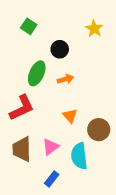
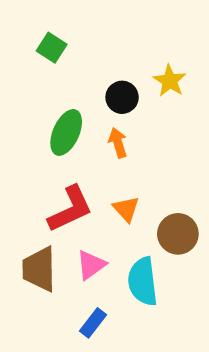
yellow star: (94, 29) -> (170, 81), moved
black circle: (60, 49) -> (122, 97), moved
orange arrow: (65, 79) -> (118, 143), turned -91
red L-shape: (22, 108) -> (70, 209), moved

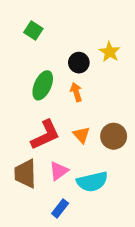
brown circle: (178, 234) -> (114, 136), moved
cyan semicircle: (143, 281) -> (92, 182), turned -96

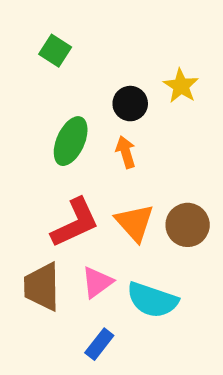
orange triangle: (82, 135) -> (135, 223), size x1.4
cyan semicircle: (92, 182) -> (152, 300), turned 32

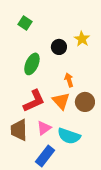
orange arrow: (126, 152) -> (69, 80), moved
blue rectangle: (99, 344) -> (45, 156), size x1.5

